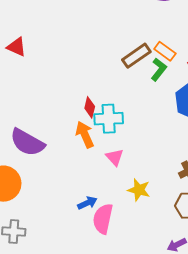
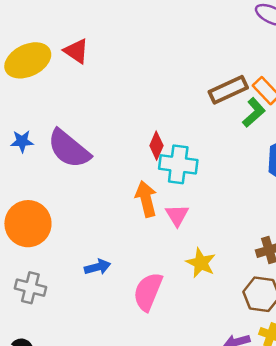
orange arrow: (85, 135) -> (146, 199), moved
purple semicircle: (27, 142) -> (69, 149), moved
blue arrow: (87, 203) -> (98, 267), moved

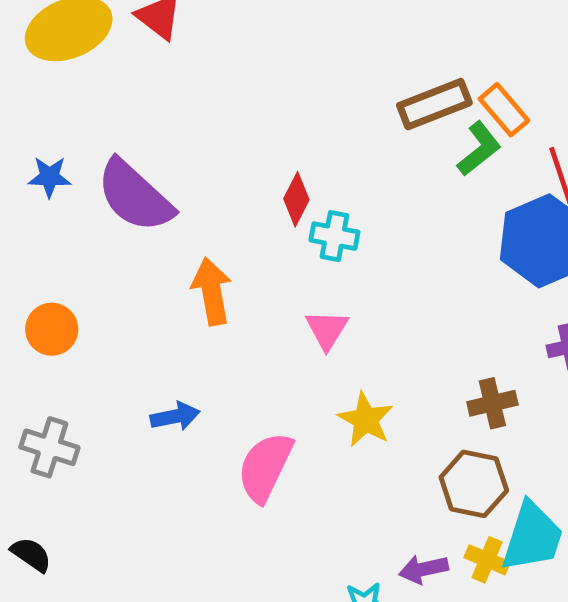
cyan cross: (178, 164) -> (334, 236), size x0.7
orange arrow: (146, 199) -> (212, 291), moved
orange circle: (28, 224) -> (52, 329), size x0.6

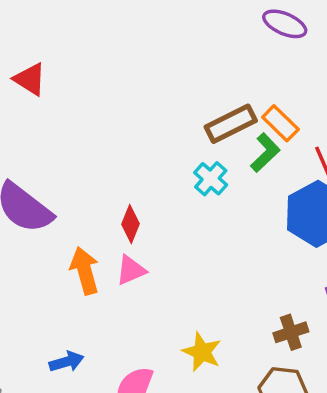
red diamond: (296, 199) -> (131, 224), moved
cyan cross: (334, 236) -> (211, 179), moved, turned 36
pink triangle: (327, 330) -> (131, 270), moved, turned 40

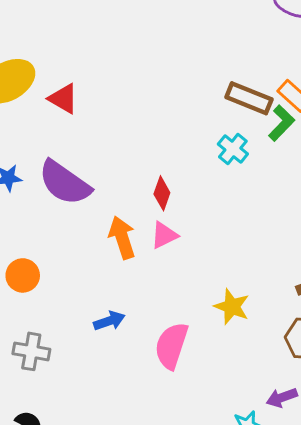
red triangle: (30, 79) -> (63, 99), moved
brown rectangle: (231, 124) -> (249, 98), turned 51

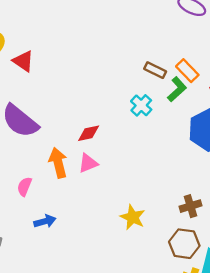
brown rectangle: (249, 98) -> (155, 70), size x0.7
red diamond: (162, 193) -> (89, 133), turned 55
pink semicircle: (171, 346) -> (24, 187), moved, size x0.6

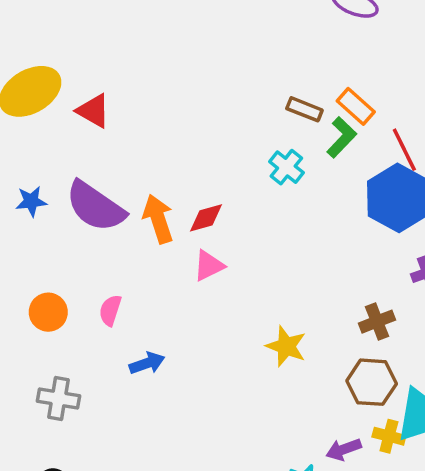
orange arrow: (58, 163) -> (158, 219), moved

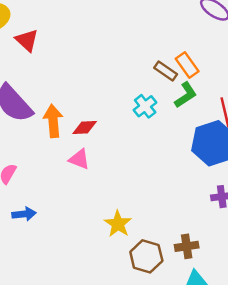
orange rectangle: (356, 106) -> (187, 65), moved
pink triangle: (209, 266) -> (79, 159), turned 35
brown cross: (377, 322) -> (187, 246), moved
brown hexagon: (372, 382) -> (146, 256), moved

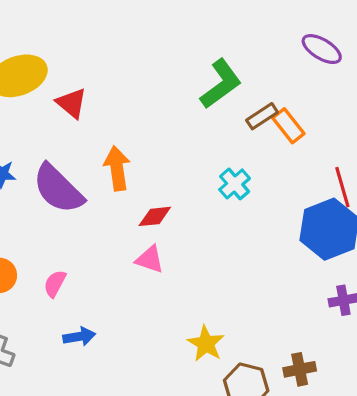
brown rectangle: (166, 71) -> (262, 116), moved, turned -65
green L-shape: (186, 95) -> (221, 84), moved, size x1.4
orange arrow: (53, 121) -> (117, 168), moved

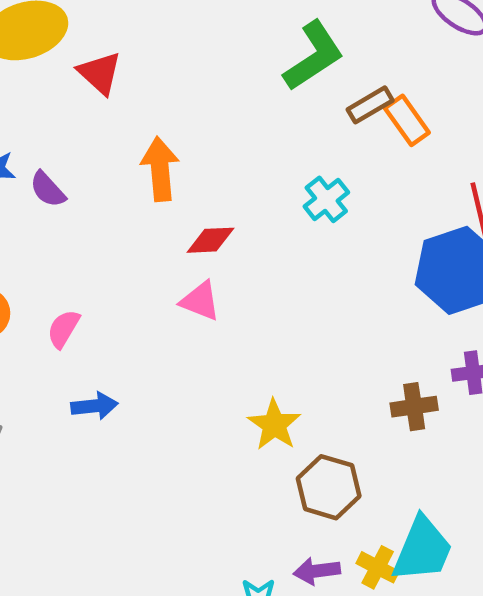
purple semicircle: (58, 189) -> (48, 189), moved, size x0.5
brown cross: (300, 369) -> (414, 407), moved

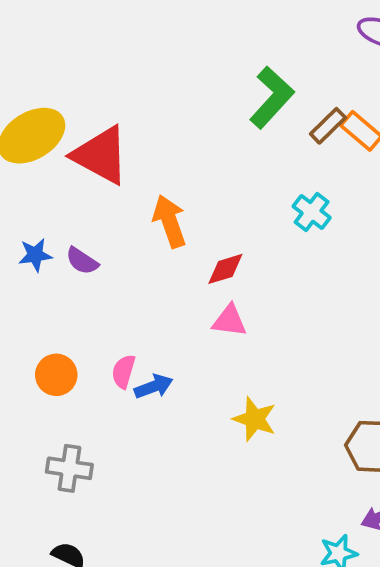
red triangle: (100, 73) -> (101, 155), size x1.6
blue arrow: (94, 406) -> (154, 386), moved
yellow star: (274, 425) -> (255, 419), moved

